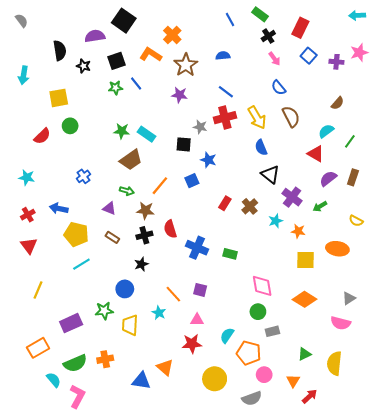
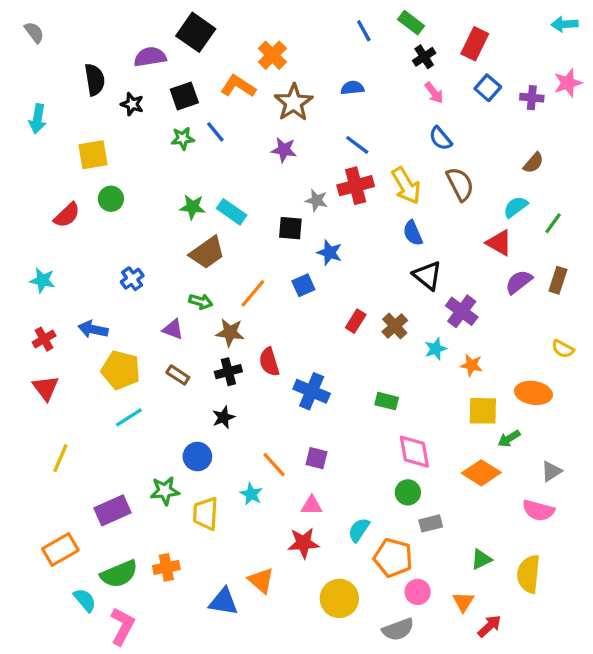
green arrow: (320, 206) -> (509, 439), moved
green rectangle: (230, 254) -> (387, 401), moved

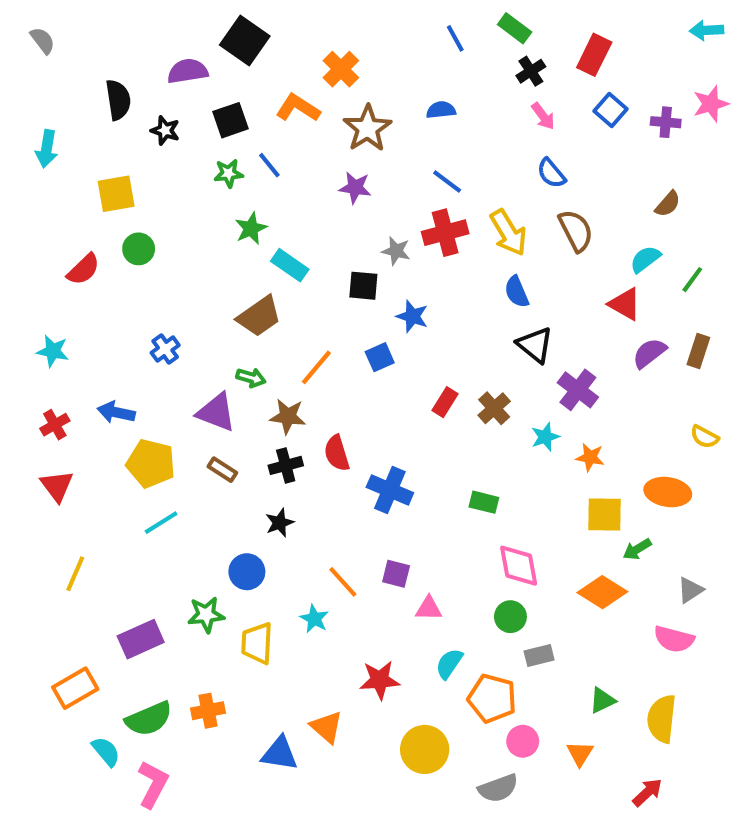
green star: (192, 207) -> (251, 228), moved, turned -30
purple triangle: (173, 329) -> (216, 412), size x1.5
pink triangle: (312, 505) -> (429, 608), moved
red arrow: (489, 626) -> (647, 792), moved

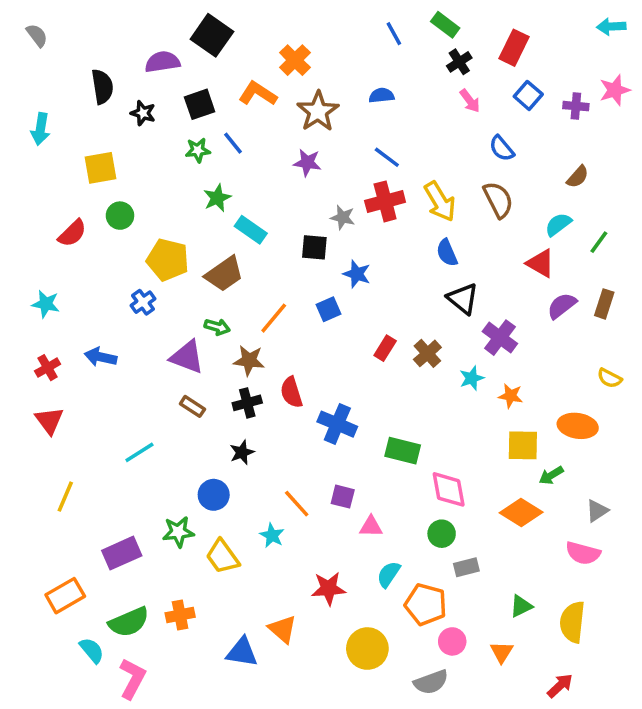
blue semicircle: (551, 173) -> (502, 148), moved
yellow pentagon: (151, 463) -> (168, 260), moved
green rectangle: (484, 502) -> (403, 451), moved, size x1.4
yellow trapezoid: (257, 643) -> (222, 557), turned -39

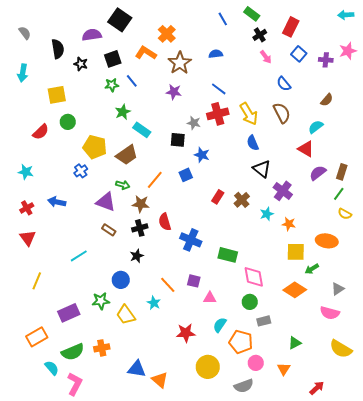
gray semicircle: (37, 35) -> (25, 33), moved
green line: (599, 242) -> (339, 194), moved
yellow semicircle: (572, 622) -> (341, 349), moved, turned -65
orange triangle: (283, 629) -> (160, 380), moved

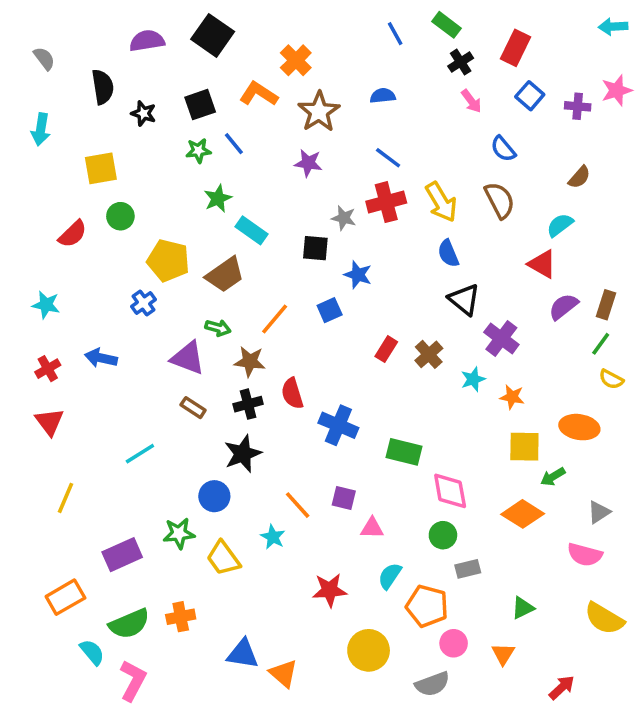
purple semicircle: (92, 35) -> (147, 41), moved
black star: (137, 256) -> (243, 454), size x1.5

